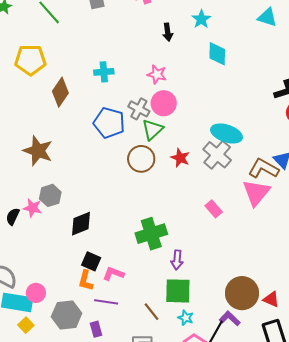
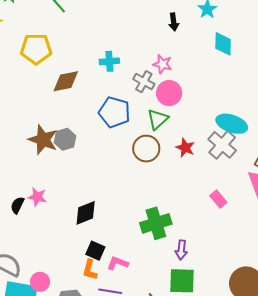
brown diamond: (60, 92) -> (66, 81), turned 44
gray cross: (139, 109) -> (144, 82), moved
gray hexagon: (50, 195) -> (65, 139), moved

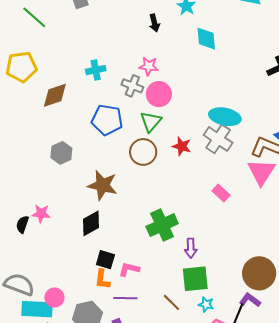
brown star: (43, 140) -> (103, 185), moved

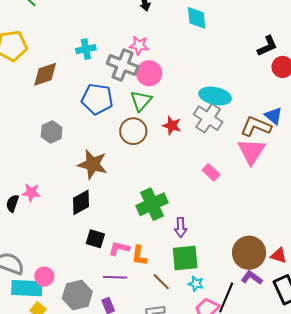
gray cross: (132, 86) -> (123, 65), size x1.4
orange L-shape: (102, 279) -> (139, 256), moved
purple L-shape: (250, 300) -> (252, 278), moved

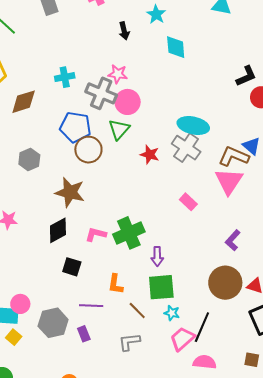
brown circle: (133, 131) -> (88, 150), moved
pink L-shape: (119, 248) -> (96, 234), moved
purple L-shape: (252, 278) -> (233, 240), moved, turned -85

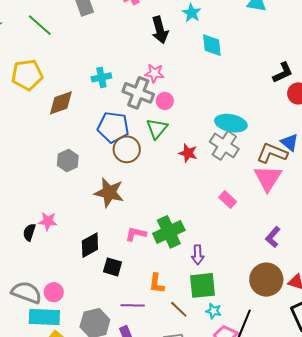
black arrow: (124, 31) -> (160, 30), size x1.5
pink circle: (128, 102) -> (165, 101), size x0.7
black diamond: (58, 230) -> (90, 245), moved
pink circle: (20, 304) -> (54, 292), moved

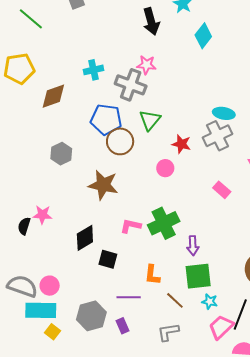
cyan diamond: (212, 45) -> (203, 36), turned 45
pink circle: (165, 101) -> (165, 168), moved
cyan ellipse: (231, 123) -> (224, 113), size x0.7
gray cross: (224, 145) -> (218, 136), turned 32

